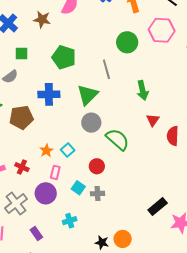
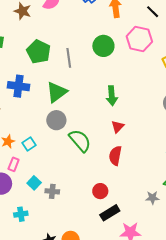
gray line: (106, 69) -> (69, 58), moved
red semicircle: (173, 136) -> (115, 156), moved
red circle: (97, 166) -> (100, 191), moved

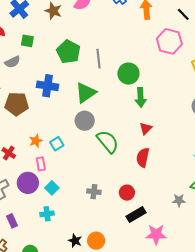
green circle: (103, 46) -> (128, 74), moved
pink rectangle: (14, 164) -> (41, 164), turned -32
cyan square: (34, 183) -> (52, 188), moved
gray cross: (52, 191) -> (94, 192), moved

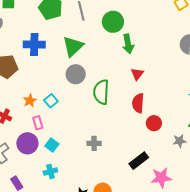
green semicircle: (108, 142) -> (101, 92), turned -130
red circle: (127, 193) -> (154, 123), moved

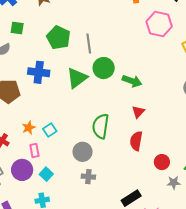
green circle: (113, 22) -> (104, 68), moved
green arrow: (128, 44) -> (132, 81), turned -66
gray circle: (76, 74) -> (82, 152), moved
red circle: (154, 123) -> (162, 162), moved

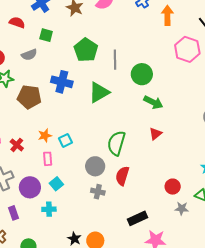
green circle: (104, 68) -> (142, 74), moved
red semicircle: (136, 141) -> (122, 176), moved
purple circle: (22, 170) -> (30, 187), moved

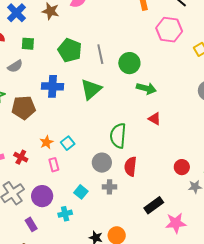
red triangle: (155, 134) -> (155, 119), turned -40
cyan square: (56, 184) -> (81, 192), moved

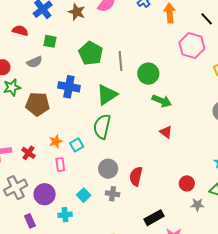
green semicircle: (118, 136) -> (102, 127), moved

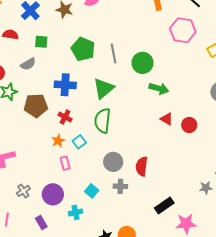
red cross: (28, 153) -> (65, 117), moved
red circle: (187, 183) -> (189, 125), moved
gray cross: (16, 188) -> (23, 191), size x0.6

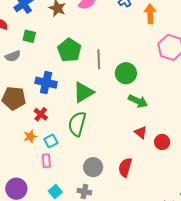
gray circle: (113, 162) -> (93, 167), moved
pink rectangle: (65, 163) -> (46, 161), moved
red semicircle: (142, 166) -> (125, 167), moved

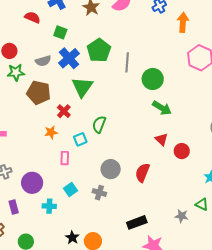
gray semicircle: (13, 56) -> (43, 61), moved
blue cross: (46, 83) -> (69, 58), moved, turned 30
green triangle: (83, 92) -> (82, 87), moved, turned -30
green semicircle: (77, 124) -> (99, 124), size x0.7
cyan square: (51, 141) -> (80, 139), moved

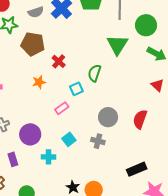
green triangle: (82, 87) -> (117, 45), moved
orange star: (51, 132) -> (39, 82), moved
pink rectangle: (65, 158) -> (62, 108), turned 56

